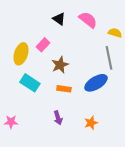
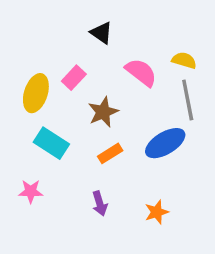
pink semicircle: (88, 20) -> (141, 72), moved
yellow semicircle: (115, 33) -> (184, 60), moved
orange rectangle: (64, 89) -> (110, 153), turned -40
pink star: (11, 122) -> (31, 191), moved

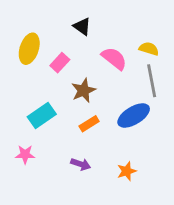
yellow ellipse: (36, 93) -> (29, 49), moved
cyan rectangle: (51, 143) -> (42, 115), turned -68
purple arrow: (100, 203) -> (81, 164), turned -54

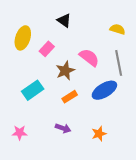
yellow semicircle: (149, 49) -> (118, 29), moved
pink semicircle: (114, 58) -> (89, 58), moved
pink star: (25, 154) -> (20, 133), moved

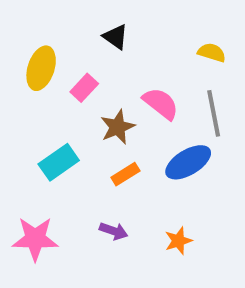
pink star: (20, 133) -> (35, 239), size x1.6

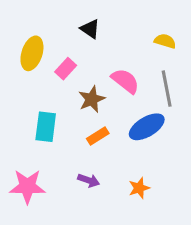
cyan rectangle: (59, 162) -> (46, 127), turned -48

